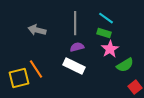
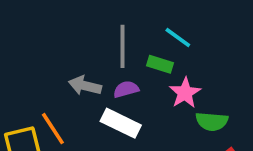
gray arrow: (37, 30) -> (85, 86), moved
green rectangle: (104, 33) -> (160, 64), moved
green semicircle: (125, 65) -> (212, 121), turned 36

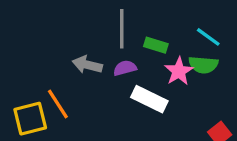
cyan line: (178, 37) -> (208, 37), moved
green semicircle: (212, 121) -> (203, 65), moved
white rectangle: (121, 123) -> (149, 99), moved

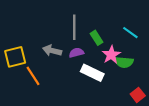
green rectangle: (156, 45) -> (96, 38), turned 40
green semicircle: (203, 65) -> (124, 62), moved
yellow square: (30, 119) -> (15, 57), moved

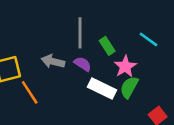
purple semicircle: (76, 53) -> (83, 64), turned 48
green semicircle: (124, 62) -> (129, 87), moved, turned 114

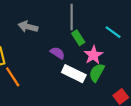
gray line: (80, 33) -> (72, 17), moved
gray arrow: (53, 61) -> (28, 27), moved

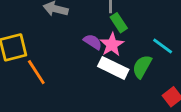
cyan line: (113, 32) -> (163, 46), moved
pink star: (93, 55) -> (112, 45), moved

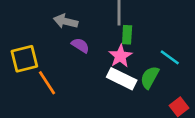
green rectangle: (119, 23) -> (127, 35), turned 36
purple semicircle: (93, 42) -> (80, 45), moved

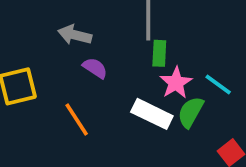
pink star: (120, 56) -> (176, 83), moved
orange line: (47, 83) -> (77, 119), moved

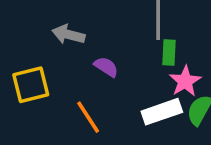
gray arrow: (75, 35) -> (68, 35), moved
white rectangle: (152, 114) -> (162, 112), turned -45

